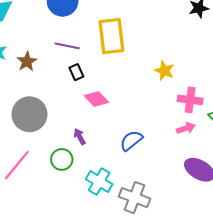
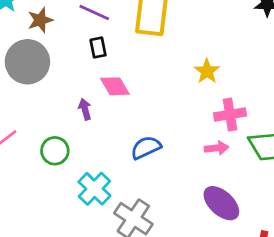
pink cross: (190, 100) -> (230, 114), turned -30
gray circle: (29, 114) -> (27, 62), moved
purple arrow: (80, 137) -> (85, 109), moved

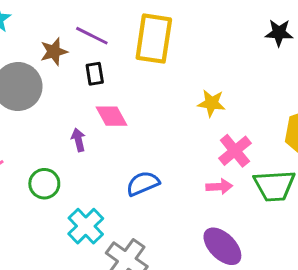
brown star: (40, 20) -> (54, 52), moved
yellow star: (207, 71) -> (211, 103), turned -30
pink cross: (230, 114) -> (235, 151), turned -32

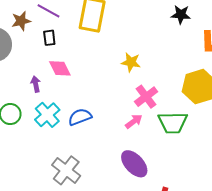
pink arrow: (219, 187) -> (134, 121), turned -36
cyan cross: (86, 226) -> (47, 115), moved

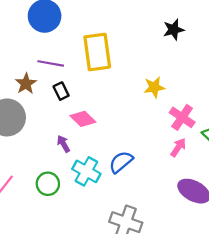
black star: (181, 15) -> (174, 30), moved

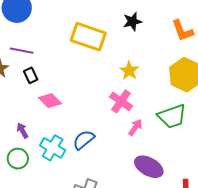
yellow rectangle: (97, 52) -> (88, 37), moved, turned -64
yellow star: (154, 87) -> (129, 71), moved, turned -30
pink cross: (182, 117) -> (121, 101), moved
purple arrow: (63, 144) -> (22, 130), moved

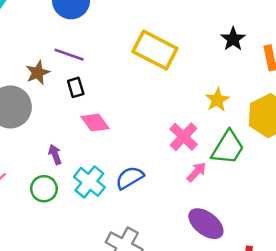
black star: (132, 21) -> (233, 39), moved, turned -30
yellow star: (129, 71) -> (217, 100), moved
green trapezoid: (172, 116) -> (228, 148), moved, turned -48

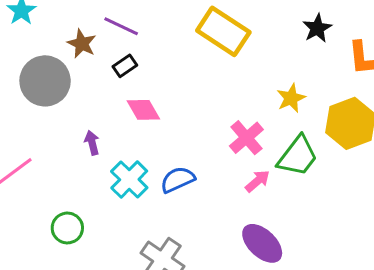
brown star: (38, 73) -> (82, 44), turned -30
black rectangle: (76, 87) -> (125, 66), turned 66
green circle: (44, 189) -> (67, 228), moved

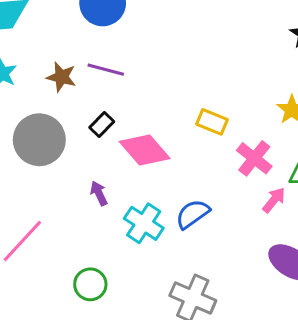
yellow rectangle: (223, 31) -> (212, 122), moved, size x0.6
brown star: (82, 44) -> (61, 77), moved
black rectangle: (125, 66) -> (102, 125), moved
pink diamond: (143, 110) -> (145, 150), size x1.4

